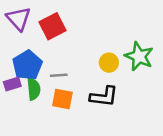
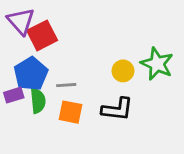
red square: (52, 26) -> (42, 35), moved

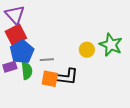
red square: (42, 35) -> (16, 35), moved
black L-shape: (117, 109) -> (67, 77), moved

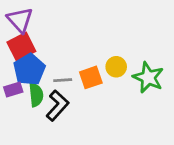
green star: (111, 45) -> (148, 77), moved
black L-shape: (67, 77) -> (57, 106), moved, turned -55
orange square: (50, 79) -> (91, 77), moved, turned -30

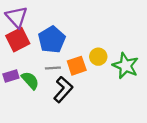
blue pentagon: (29, 69) -> (52, 40), moved
green semicircle: (36, 95) -> (30, 80), turned -36
black L-shape: (57, 106) -> (63, 90), moved

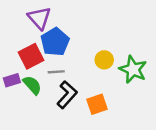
purple triangle: (17, 17) -> (39, 18), moved
red square: (18, 40) -> (31, 56), moved
orange square: (77, 66) -> (97, 104), moved

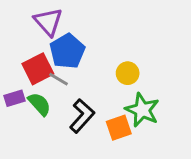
green star: (133, 69) -> (142, 110), moved
gray line: (56, 72) -> (59, 79), moved, turned 35

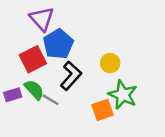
gray line: (59, 79) -> (51, 100), moved
purple rectangle: (14, 98) -> (13, 95), moved
black L-shape: (82, 116) -> (71, 76), moved

